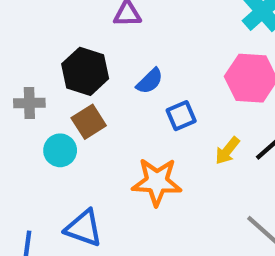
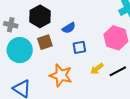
brown square: (89, 122) -> (45, 42), moved
cyan circle: (60, 150) -> (20, 50), size x1.6

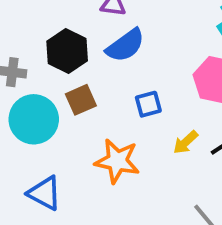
blue semicircle: (69, 28) -> (125, 45), moved, size x1.5

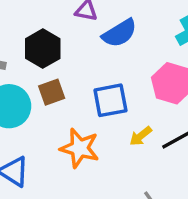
blue semicircle: (125, 45) -> (120, 33), moved
blue square: (148, 104) -> (110, 100), size x1.5

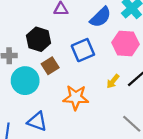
blue semicircle: (120, 33) -> (101, 17), moved
blue square: (110, 100) -> (83, 50), moved

